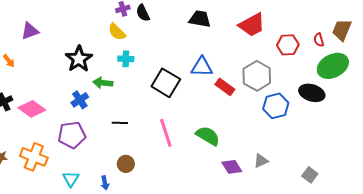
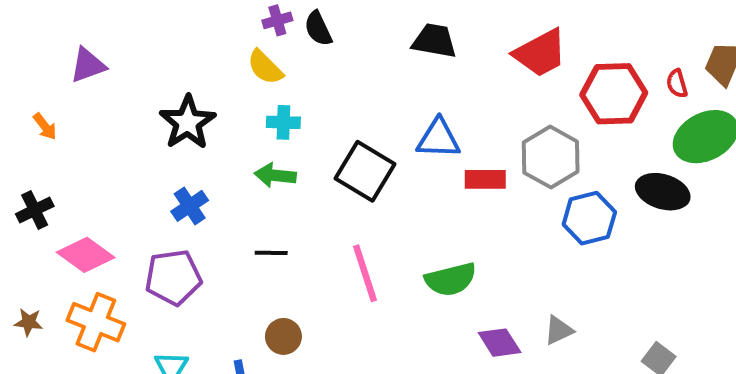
red hexagon: (288, 45) -> (614, 94), size x1.4
green arrow: (103, 83) -> (275, 175), moved
red rectangle: (225, 87) -> (485, 179), turned -36
pink diamond: (32, 109) -> (86, 255), moved
green semicircle: (208, 136) -> (451, 279), turned 135

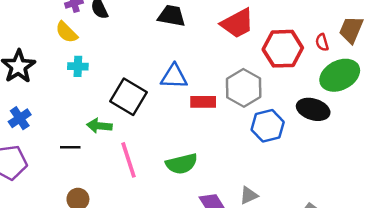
green arrow: (275, 175) -> (99, 126), moved

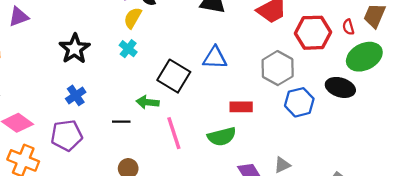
yellow semicircle: (67, 32) -> (133, 18), moved, turned 75
cyan cross: (78, 66) -> (128, 49), turned 36
red rectangle: (203, 102) -> (241, 107), moved

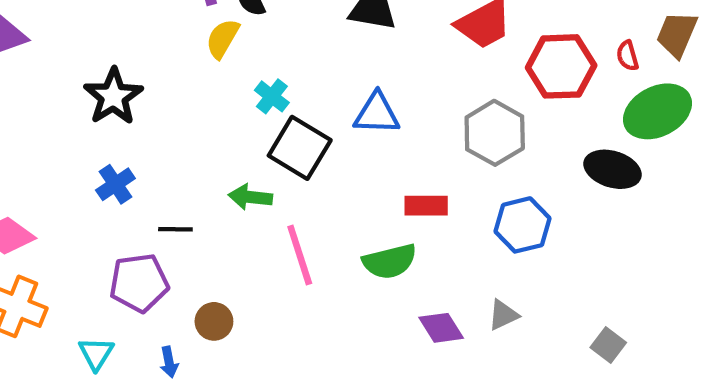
cyan cross: (128, 49) -> (272, 96), moved
blue hexagon: (299, 102) -> (523, 225), moved
black line: (121, 122) -> (175, 229), moved
purple pentagon: (67, 135) -> (139, 283), moved

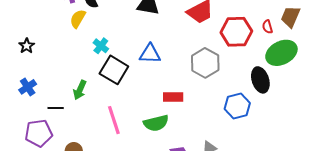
black star: (113, 96) -> (27, 46), size x0.6
black ellipse: (612, 169) -> (260, 80), turned 55
green arrow: (250, 197) -> (80, 90), moved, turned -72
blue hexagon: (523, 225) -> (237, 106), moved

